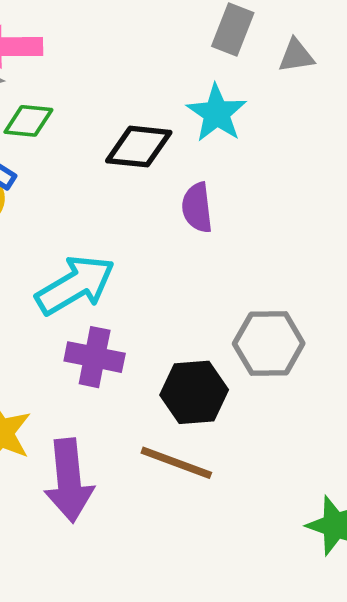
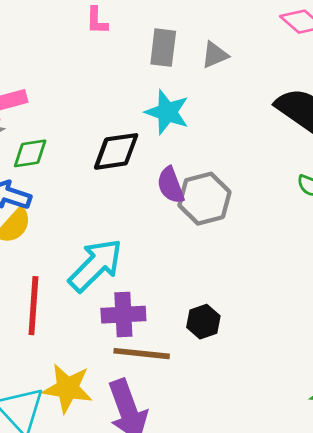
gray hexagon: (269, 344) -> (204, 199), moved
black hexagon: (194, 392) -> (203, 322), size x0.7
brown line: (176, 463) -> (142, 354), moved

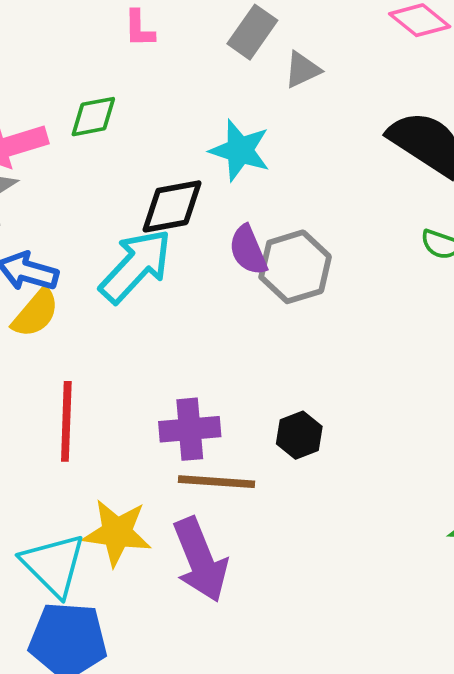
gray rectangle: (163, 48) -> (252, 32), moved, turned 30
green diamond: (30, 153) -> (93, 117), moved
cyan arrow: (96, 265) -> (136, 266), moved

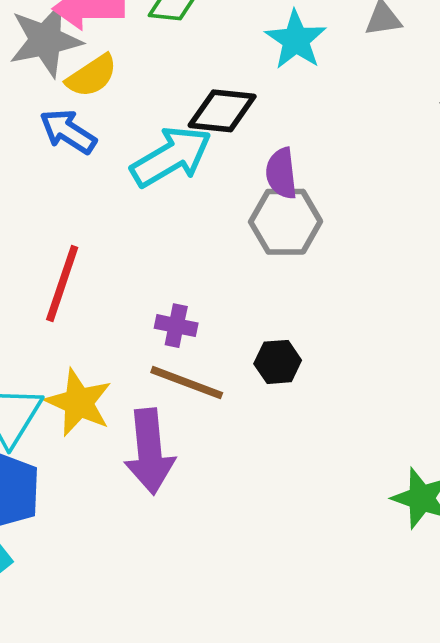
cyan star: (240, 150) -> (296, 40), moved
gray hexagon: (295, 267) -> (286, 222), moved
yellow semicircle: (36, 313) -> (92, 76), moved
purple cross: (190, 429) -> (176, 326), size x0.7

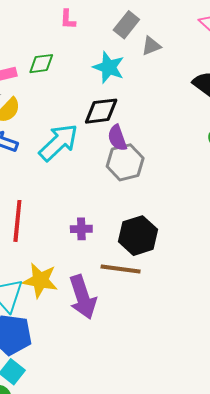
black diamond: (222, 111) -> (101, 111), moved
black hexagon: (278, 362) -> (138, 236), size x1.6
brown line: (187, 383) -> (121, 269), moved

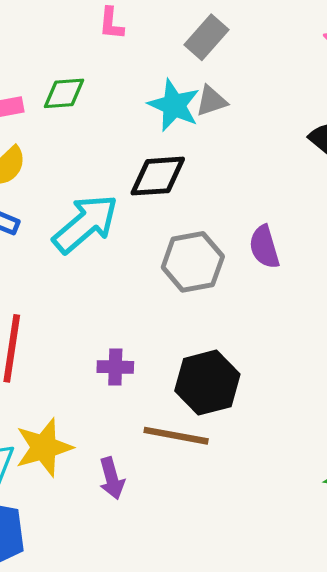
gray triangle: (151, 46) -> (211, 101), moved
purple semicircle: (117, 138) -> (264, 247), moved
yellow star: (40, 280) -> (44, 447), turned -30
purple arrow: (83, 297) -> (112, 478), size x0.6

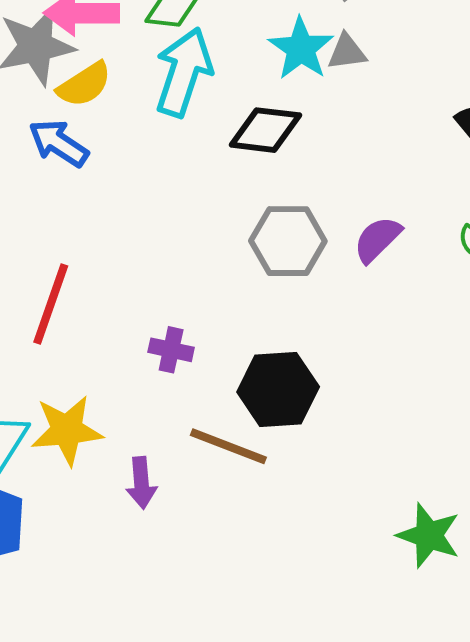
cyan arrow: (85, 224) -> (184, 72), moved, turned -42
purple semicircle: (264, 247) -> (377, 239), turned 51

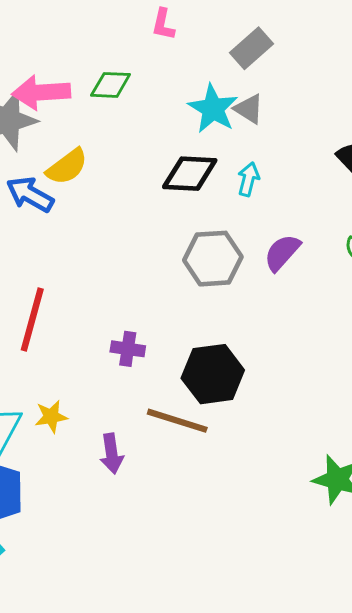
gray triangle: (347, 52) -> (249, 109), turned 44
cyan arrow: (184, 72) -> (248, 179), moved, size x0.5
yellow semicircle: (84, 84) -> (67, 167), moved
yellow star: (67, 430) -> (51, 417), size x0.6

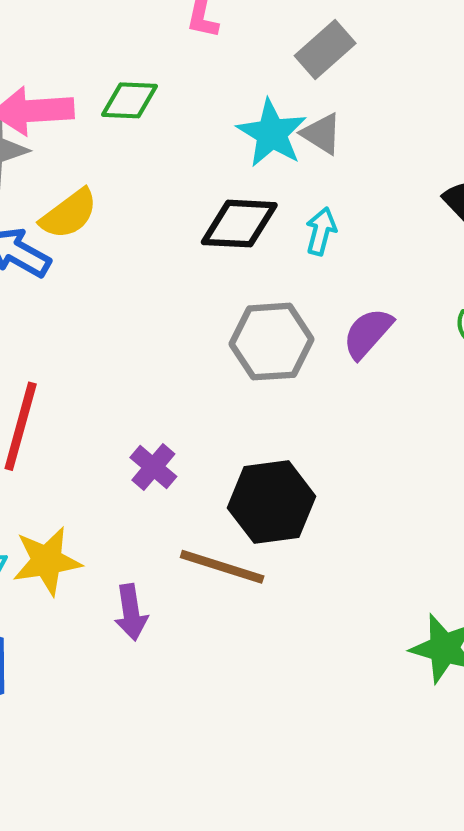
purple cross: (128, 349) -> (153, 467), turned 32
yellow star: (51, 417) -> (47, 561), size x1.5

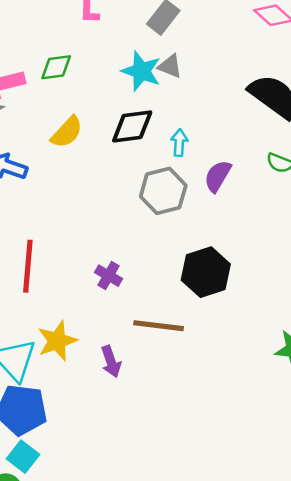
yellow semicircle: (69, 214) -> (67, 132), moved
cyan arrow: (321, 231) -> (179, 143), moved
black hexagon: (272, 502) -> (206, 272), moved

